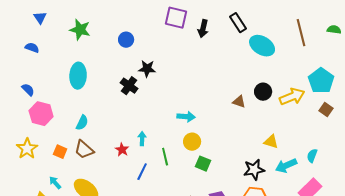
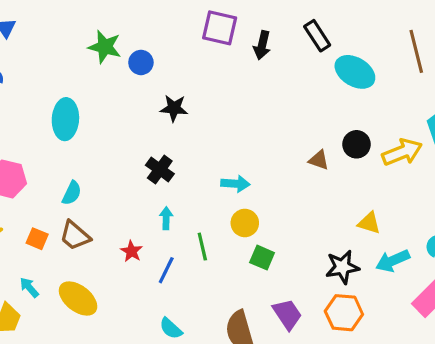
green star: (80, 30) -> (105, 47), moved
black cross: (129, 86) -> (160, 169), moved
red star: (122, 150) -> (132, 251), moved

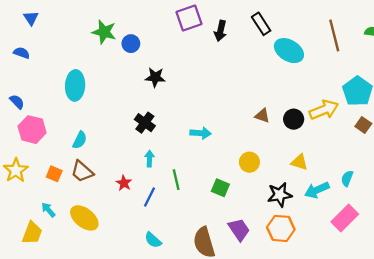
purple square: (220, 28) -> (189, 18), turned -32
black circle: (357, 144) -> (294, 119), moved
yellow circle: (245, 223) -> (249, 162), moved

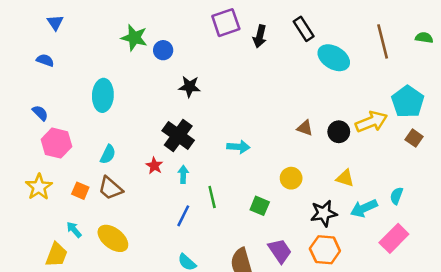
black cross: (145, 123) -> (178, 136), size x1.4
red star: (124, 183) -> (154, 166), moved

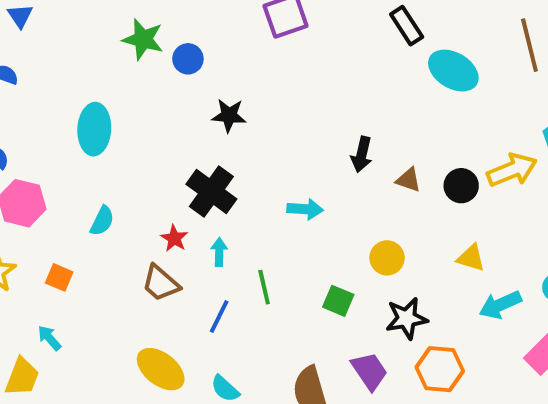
black arrow: (260, 36) -> (362, 154), moved
brown trapezoid: (110, 188) -> (161, 283), moved
black star: (324, 213) -> (407, 318), moved
yellow ellipse: (113, 238) -> (161, 369), moved

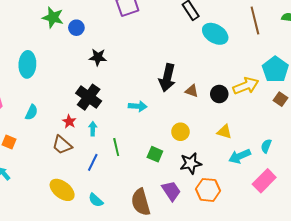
black arrow: (362, 154) -> (167, 78), size x1.5

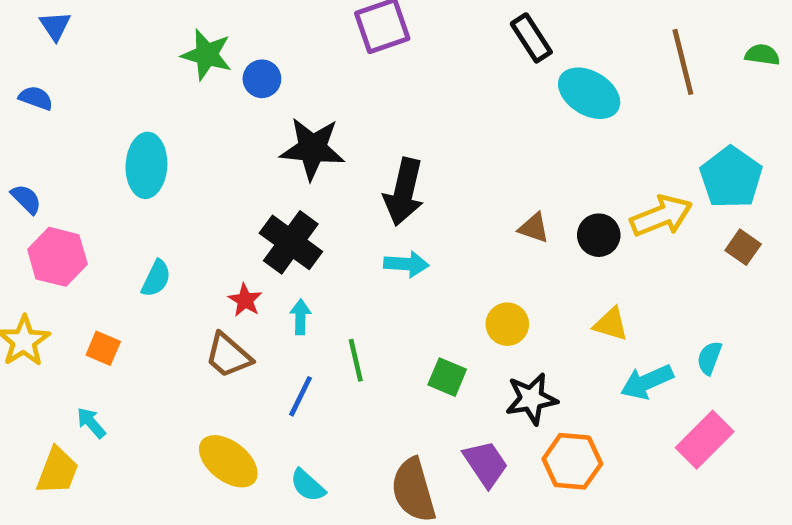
black star: (98, 57) -> (312, 149), size x1.5
black arrow: (167, 78) -> (404, 192), moved

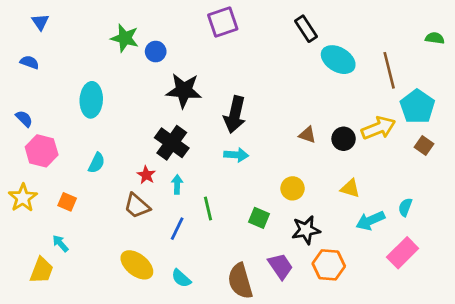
brown line: (683, 62) -> (389, 70), moved

